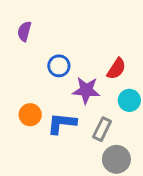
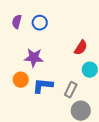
blue circle: (59, 66) -> (40, 23), moved
purple star: (86, 90) -> (34, 58), moved

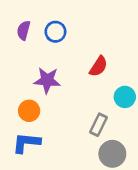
red semicircle: (81, 48) -> (98, 66), moved
blue L-shape: (43, 86) -> (26, 143), moved

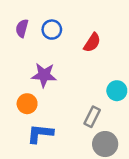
red semicircle: (98, 66) -> (92, 43), moved
blue L-shape: (26, 143) -> (40, 134), moved

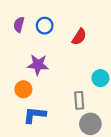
gray rectangle: (92, 117) -> (79, 100), turned -30

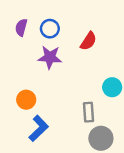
purple star: (38, 65) -> (50, 57), moved
blue L-shape: (35, 115) -> (39, 128), turned 130

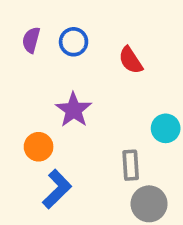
red semicircle: (88, 41) -> (131, 60), turned 114
purple star: (50, 57) -> (74, 110), moved, turned 30

